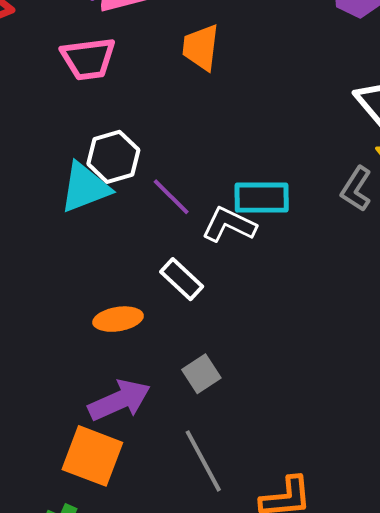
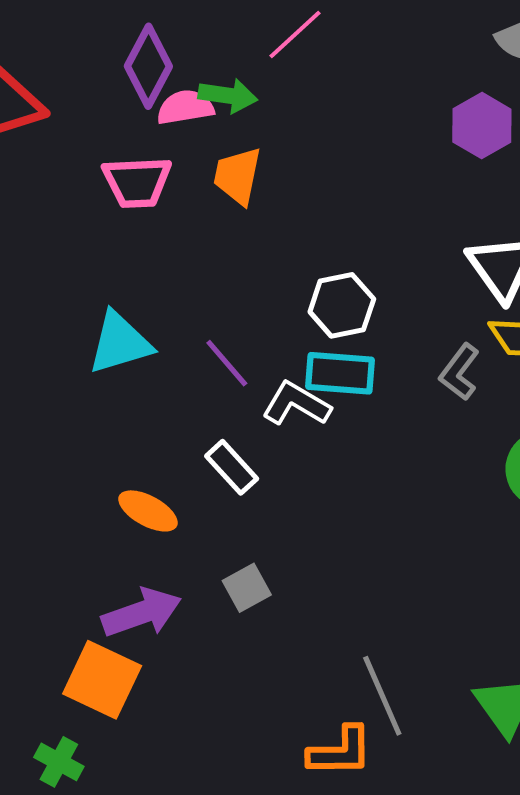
orange trapezoid: (201, 47) -> (237, 176), moved
white hexagon: (113, 157) -> (342, 305), moved
orange ellipse: (118, 319) -> (148, 511), turned 33
gray line: (203, 461) -> (382, 696), moved

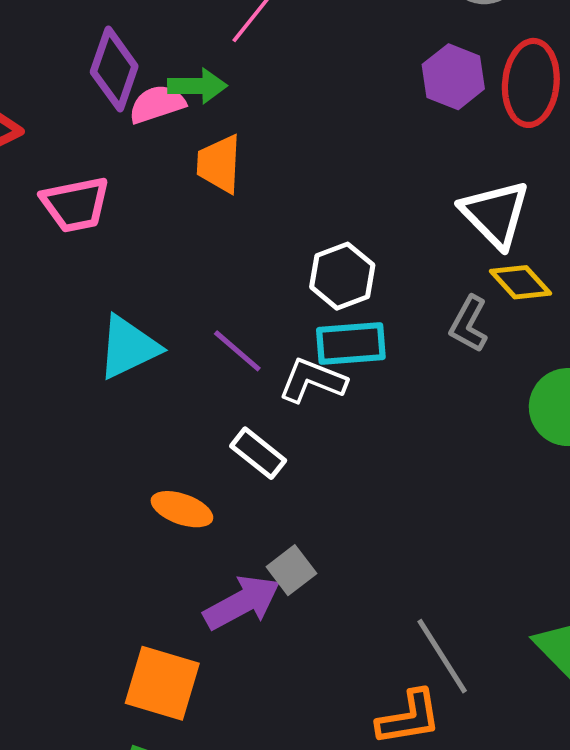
pink trapezoid: (137, 182) -> (75, 204), moved
purple arrow: (142, 613) -> (242, 602), moved

